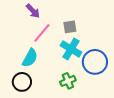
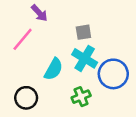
pink line: (42, 33) -> (23, 39), moved
cyan semicircle: (30, 58) -> (54, 69), moved

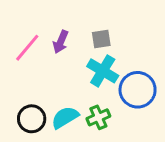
purple arrow: (39, 13) -> (61, 42), moved, turned 66
cyan semicircle: (54, 69) -> (65, 117), moved, turned -150

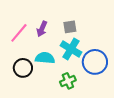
cyan semicircle: (65, 117) -> (45, 58), moved, turned 36
black circle: (32, 119) -> (23, 68), moved

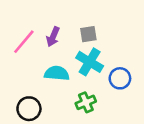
blue circle: (95, 62) -> (120, 78), size x0.7
black circle: (23, 68) -> (29, 109), moved

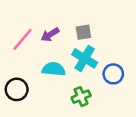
purple arrow: (53, 37) -> (50, 35), turned 36
black circle: (29, 109) -> (17, 89), moved

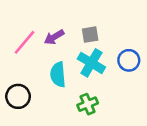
cyan semicircle: (54, 69) -> (58, 75), turned -100
blue circle: (113, 74) -> (129, 60), moved

